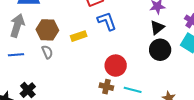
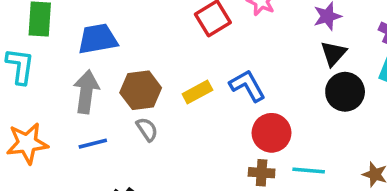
blue L-shape: (107, 21) -> (247, 86), moved

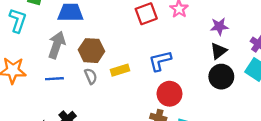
blue L-shape: (247, 86) -> (160, 61), turned -85
yellow rectangle: (197, 92) -> (120, 70), moved

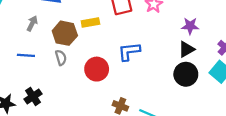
gray arrow: (57, 45) -> (32, 23), size x0.6
yellow rectangle: (120, 70) -> (90, 22), moved
red circle: (169, 94) -> (97, 69), moved

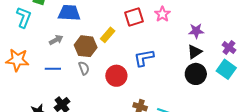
yellow rectangle: (90, 22) -> (108, 35), turned -35
gray arrow: (32, 23) -> (56, 40), turned 40

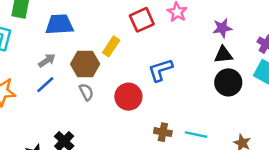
black triangle: (195, 52) -> (223, 55), turned 35
blue line: (53, 69) -> (45, 85), moved, turned -35

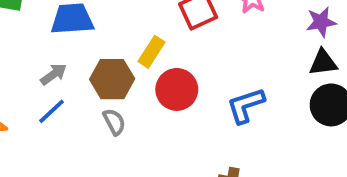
blue L-shape: (160, 70) -> (246, 105), moved
red circle: (128, 97) -> (177, 89), moved

